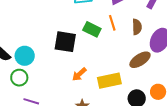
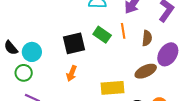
black square: (65, 42) -> (74, 43), turned -30
orange arrow: (79, 74) -> (72, 73), moved, turned -35

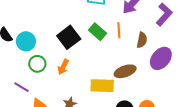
black square: (74, 43) -> (69, 37), turned -30
brown ellipse: (146, 71) -> (125, 71), moved
green circle: (24, 73) -> (37, 64), moved

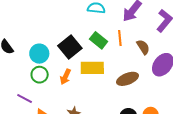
brown semicircle: (142, 40) -> (143, 47), turned -42
cyan circle: (26, 41) -> (39, 54), moved
yellow rectangle: (102, 86) -> (92, 68), moved

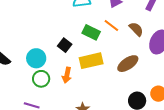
orange line: (120, 38) -> (111, 25), turned -35
black square: (70, 47) -> (65, 45), size x0.6

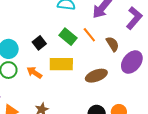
orange arrow: (67, 75) -> (34, 73), turned 98

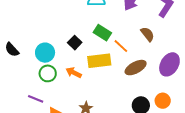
orange line: (89, 35) -> (121, 46), moved
purple ellipse: (132, 62) -> (169, 64), moved

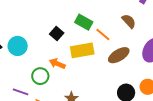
cyan circle: (45, 53) -> (18, 46), moved
green circle: (48, 73) -> (40, 76), moved

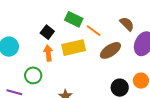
brown semicircle: (129, 21) -> (127, 24), moved
orange arrow: (57, 64) -> (48, 53), moved, turned 63

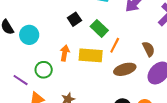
orange line: (94, 31) -> (115, 45), turned 63
black square: (47, 32) -> (74, 19), moved

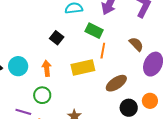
green rectangle: (99, 28) -> (94, 31), moved
orange arrow: (65, 53) -> (47, 68), moved
brown ellipse: (125, 69) -> (116, 83), moved

